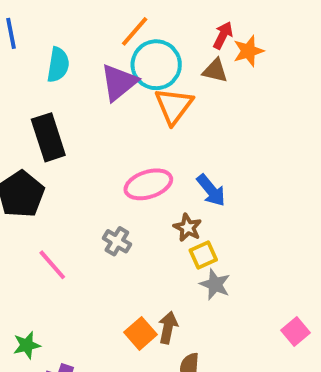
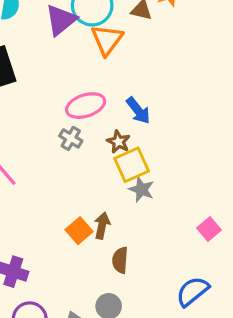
gray cross: (117, 241) -> (71, 138), moved
yellow square: (203, 255) -> (132, 165), size x1.5

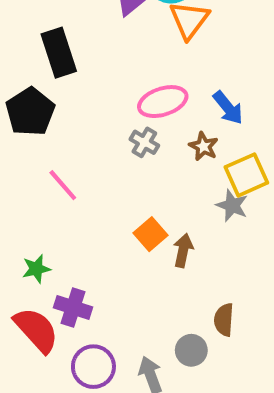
yellow square: (132, 165) -> (246, 175), moved
orange square: (79, 231) -> (150, 234), moved
brown semicircle: (120, 260) -> (224, 320), moved

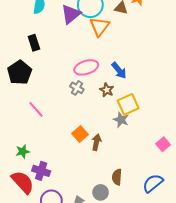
black rectangle: (59, 53) -> (34, 43), size x0.7

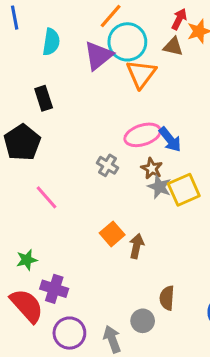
pink ellipse: (86, 67) -> (143, 135), moved
gray star: (121, 120) -> (159, 187), moved

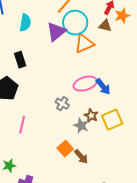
orange triangle: (141, 74) -> (84, 44), turned 30
brown star: (152, 168) -> (91, 116), moved
gray star: (159, 187) -> (81, 126), moved
pink line: (47, 197) -> (22, 125), turned 54
brown arrow: (137, 246) -> (81, 157), turned 126

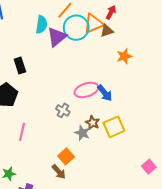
orange star: (122, 16) -> (124, 56), moved
cyan semicircle: (25, 23) -> (41, 25), moved
brown triangle: (105, 26) -> (107, 31), turned -32
orange triangle: (84, 44) -> (94, 24), moved
brown arrow: (81, 157) -> (59, 172), moved

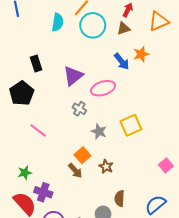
orange triangle: (94, 24) -> (159, 21), moved
purple triangle: (57, 37) -> (73, 76), moved
blue arrow: (105, 93) -> (122, 61), moved
brown star: (93, 123) -> (106, 166), moved
pink line: (22, 132) -> (38, 130), turned -66

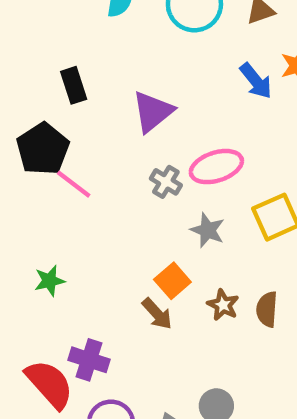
pink ellipse: (103, 88) -> (216, 167), moved
pink line: (38, 130) -> (74, 184), moved
green star: (25, 173) -> (49, 281), moved
brown semicircle: (120, 198) -> (267, 309), moved

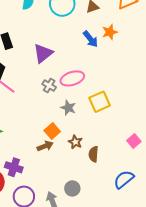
brown semicircle: (267, 309) -> (94, 154), moved
brown arrow: (157, 314) -> (45, 146), turned -70

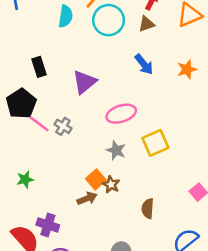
orange star: (110, 32) -> (187, 69), moved
gray cross: (49, 86) -> (63, 126), moved
brown star: (75, 142) -> (111, 185), moved

